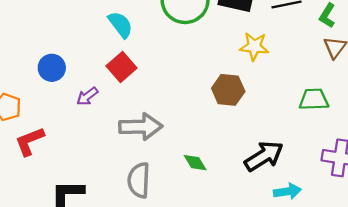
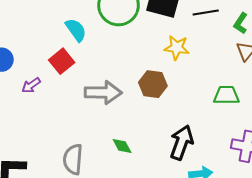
cyan semicircle: (120, 25) -> (76, 30), moved
gray arrow: (141, 127) -> (103, 92), moved
black arrow: (264, 156) -> (182, 143), turned -40

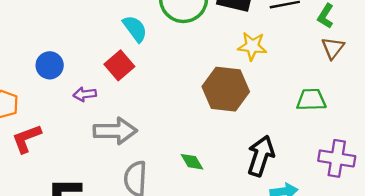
brown hexagon: (153, 84) -> (226, 89), size x1.4
purple arrow: (31, 85) -> (85, 94), turned 30
gray arrow: (103, 92) -> (115, 131), moved

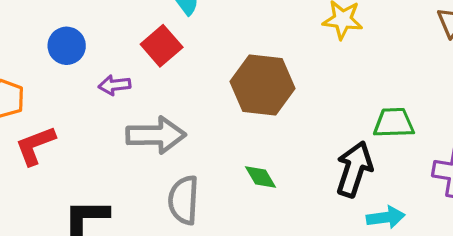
brown hexagon: (226, 89) -> (263, 85), moved
green trapezoid: (311, 100) -> (394, 123), moved

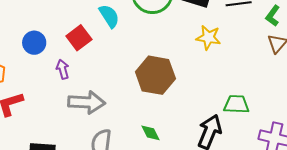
red square: (162, 46) -> (79, 38), moved
purple arrow: (114, 85) -> (63, 69), turned 78

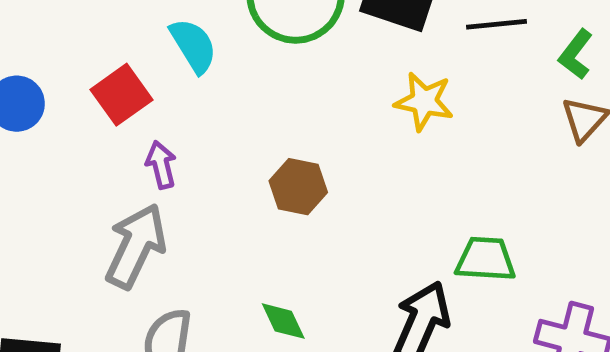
purple arrow: (63, 69) -> (161, 165), moved
brown hexagon: (155, 75) -> (298, 187), size x0.6
gray arrow: (87, 102) -> (136, 246), turned -69

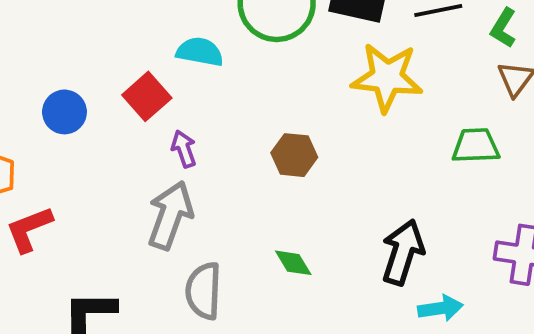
cyan semicircle: (193, 46) -> (200, 52), turned -42
yellow star: (424, 101) -> (387, 77), size x1.5
green trapezoid: (486, 259) -> (476, 146), moved

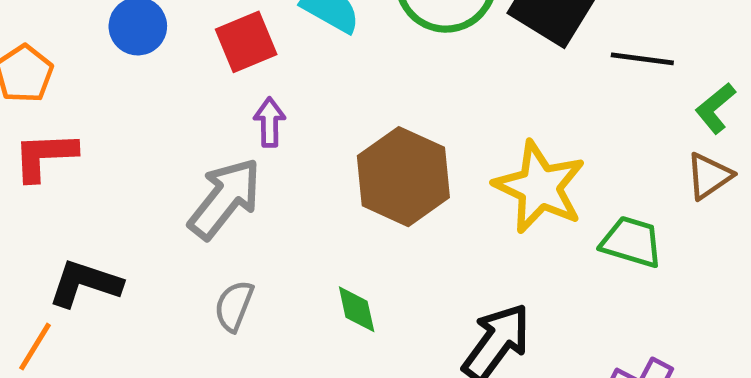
yellow star: (387, 77) -> (540, 187), moved
brown hexagon: (294, 155) -> (403, 177), size x1.6
gray semicircle: (204, 291) -> (234, 306), size x0.7

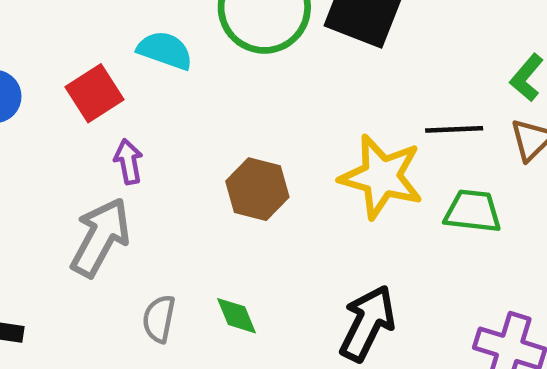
black line: (642, 59) -> (454, 129), moved
brown hexagon: (403, 177) -> (257, 189), size x0.7
gray semicircle: (234, 306) -> (159, 319), moved

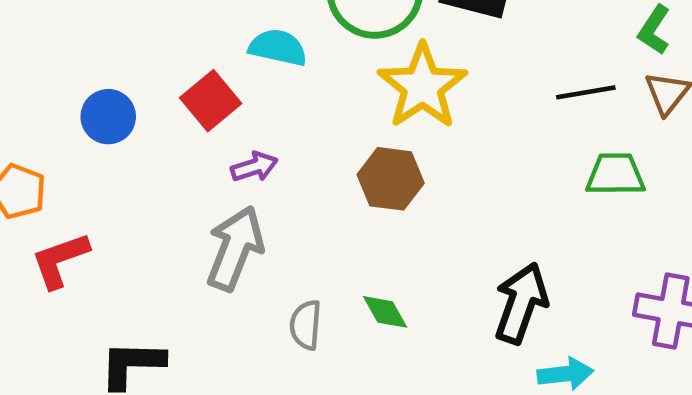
purple arrow: (128, 162) -> (254, 167), turned 90
yellow star: (381, 177) -> (422, 86), moved, turned 30

